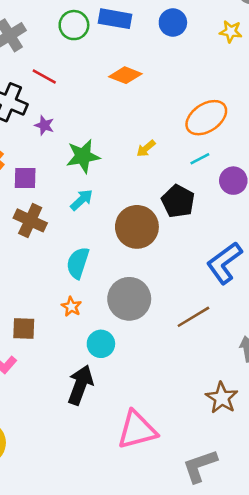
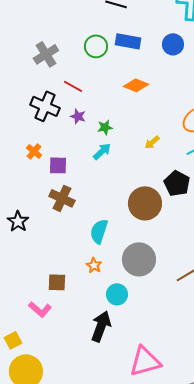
purple star: (44, 125) -> (78, 116), moved
green star: (83, 156) -> (105, 127), moved, size x0.6
cyan arrow: (82, 200) -> (102, 151), moved

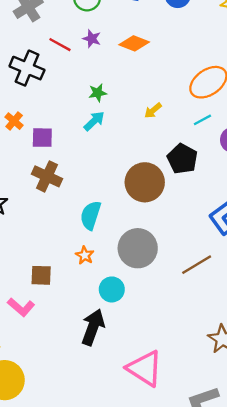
purple star: (78, 116) -> (92, 39), moved
pink triangle: (145, 361) -> (145, 368), turned 48

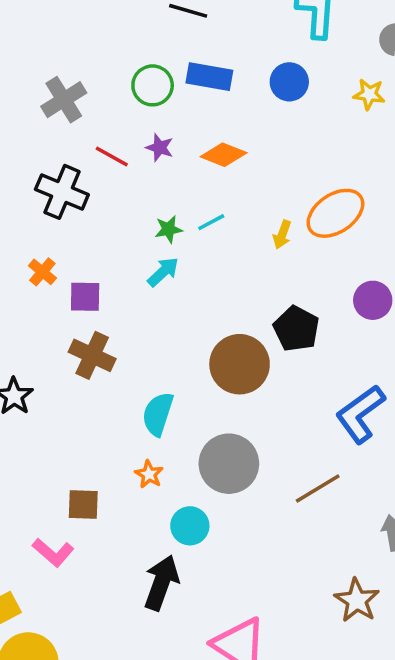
yellow arrow: (153, 110) -> (282, 235), moved, turned -30
cyan line: (202, 120) -> (211, 222), moved

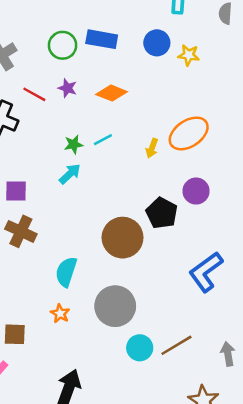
yellow star: (369, 94) -> (189, 55), moved
purple circle: (373, 300) -> (196, 191), moved
brown line: (318, 489) -> (176, 345), moved
cyan circle: (190, 526) -> (140, 348), moved

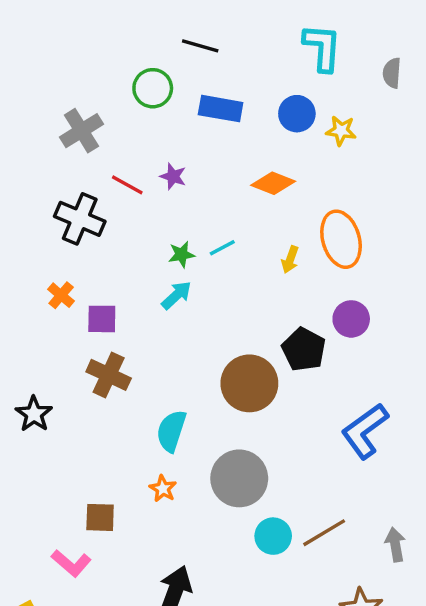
green circle: (63, 45) -> (153, 88), moved
orange diamond: (112, 93) -> (273, 183), moved
orange ellipse: (189, 133) -> (341, 239), turned -72

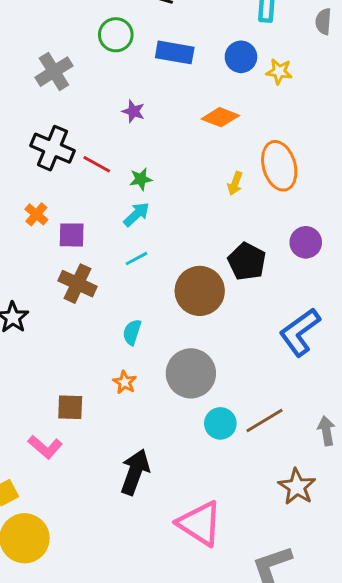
red line: (127, 185) -> (97, 164), moved
cyan line: (222, 248) -> (136, 259), moved
purple circle: (351, 319) -> (306, 242), moved
cyan semicircle: (171, 431) -> (132, 332), size x0.7

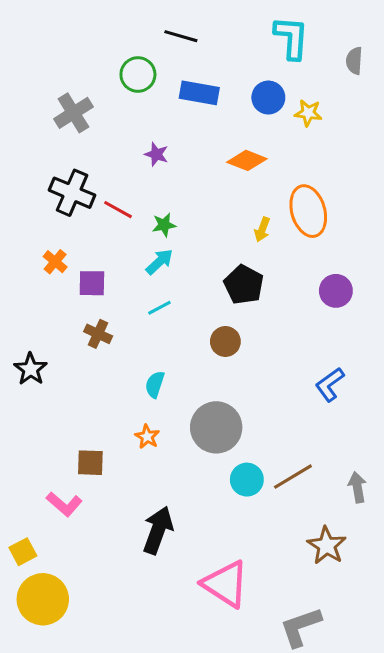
black pentagon: (247, 261) -> (244, 285), moved
brown cross: (78, 284) -> (98, 334), size x0.7
brown circle: (200, 291) -> (225, 341), size x0.6
blue L-shape: (300, 332) -> (330, 384), size x0.7

